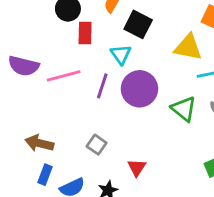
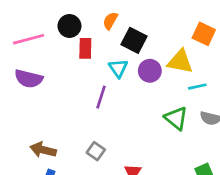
pink line: (64, 76) -> (29, 39), moved
purple circle: (139, 89) -> (150, 71), moved, size x0.7

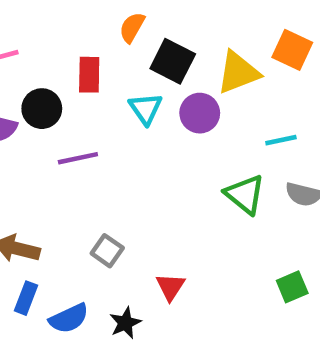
black circle: (69, 26) -> (42, 109), moved
yellow triangle: (180, 62) -> (238, 72), moved, turned -32
purple line: (101, 97) -> (78, 158), moved, turned 60

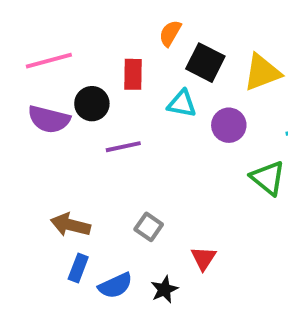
cyan triangle: (146, 109) -> (182, 104), turned -44
purple circle: (200, 113) -> (229, 125), moved

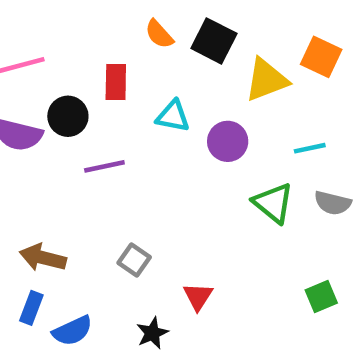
orange semicircle: (170, 33) -> (159, 34), turned -72
black square: (205, 63) -> (214, 41), moved
blue rectangle: (78, 268) -> (31, 308), moved
blue semicircle: (115, 286) -> (72, 331), moved

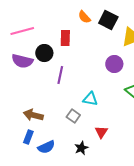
cyan triangle: (173, 116) -> (90, 99), moved
purple line: (104, 166) -> (60, 75), turned -66

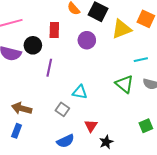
purple circle: (114, 64) -> (87, 40), moved
blue semicircle: (46, 147) -> (65, 141), moved
black star: (81, 148) -> (106, 142), moved

